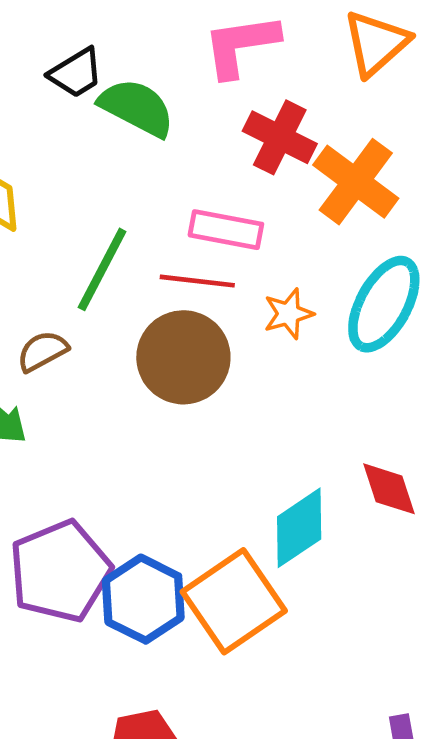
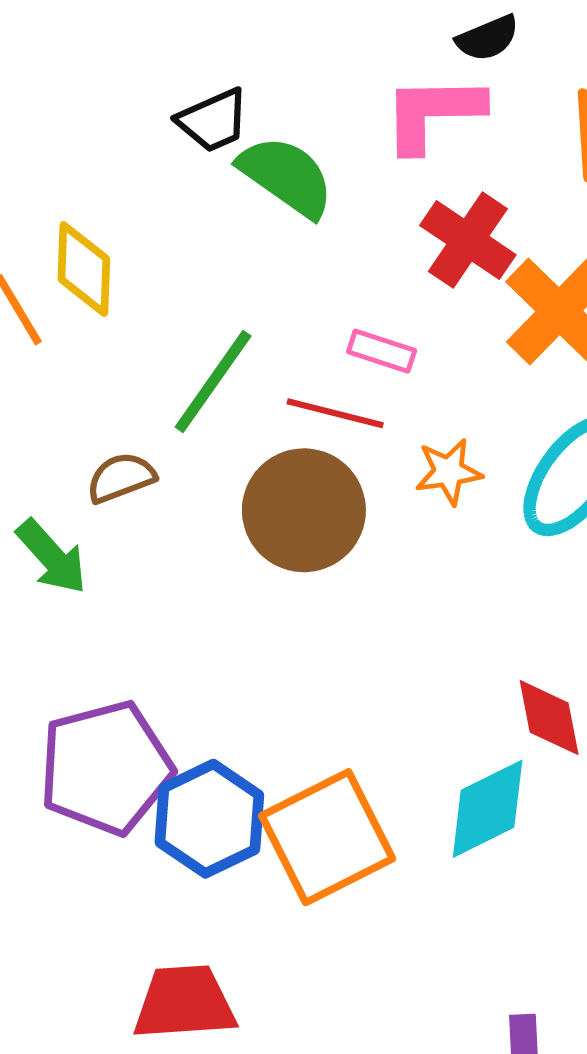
pink rectangle: (226, 230) -> (382, 351), size x0.7
cyan diamond: (299, 528) -> (488, 809), moved

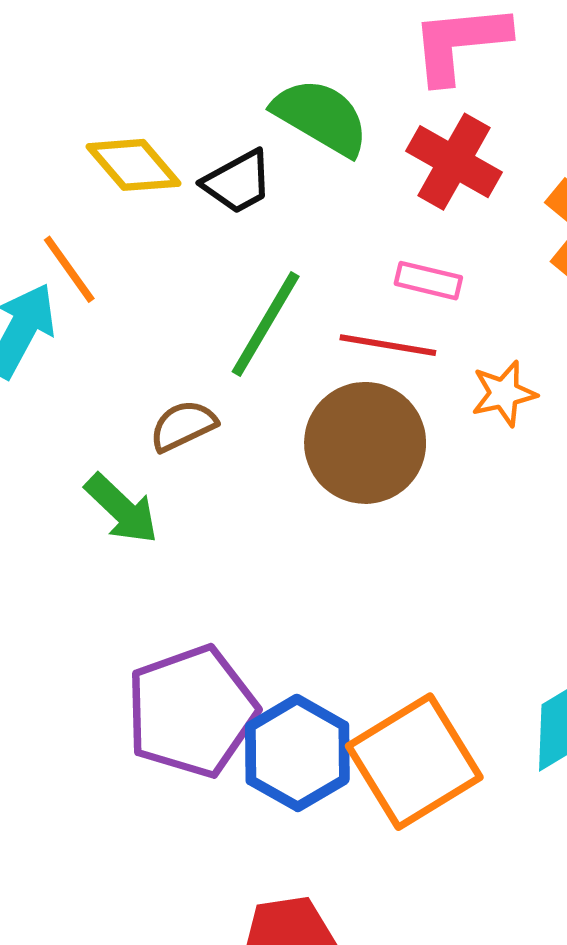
black trapezoid: (213, 120) -> (238, 182), moved
red cross: (468, 240) -> (454, 162), moved
yellow diamond: (84, 269) -> (134, 165), moved, turned -38

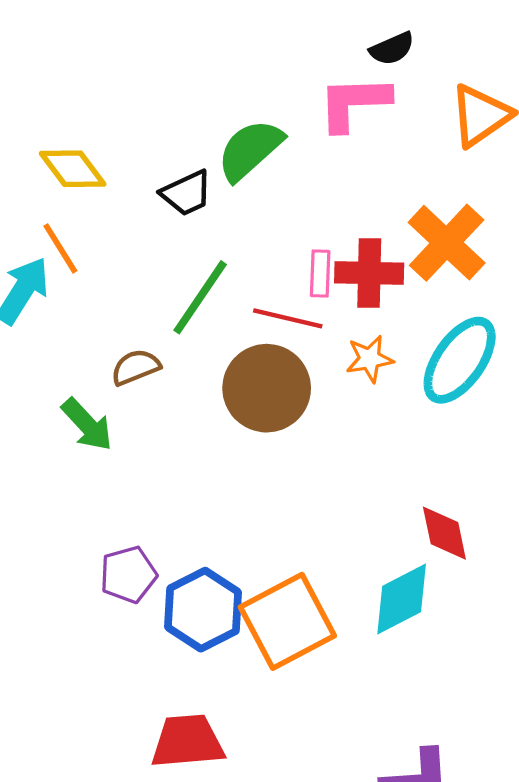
green semicircle: (321, 117) -> (250, 150), turned -76
red cross: (454, 162) -> (369, 273), moved, turned -32
yellow diamond: (134, 165) -> (73, 169), moved
pink rectangle: (428, 281) -> (320, 273), turned 75
purple pentagon: (192, 711) -> (128, 575), size x0.6

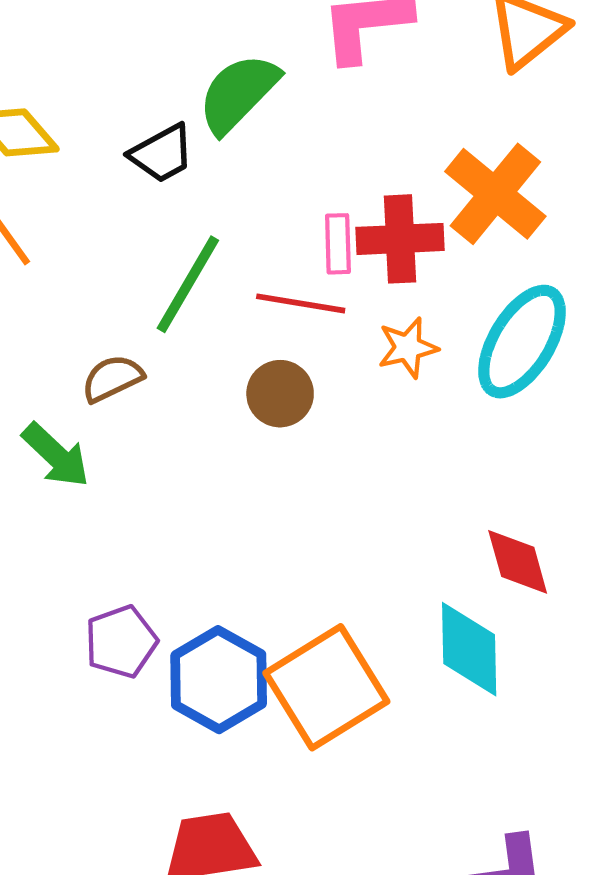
brown circle: (267, 388) -> (280, 394), size x0.6
cyan diamond: (402, 599) -> (469, 649), turned -60

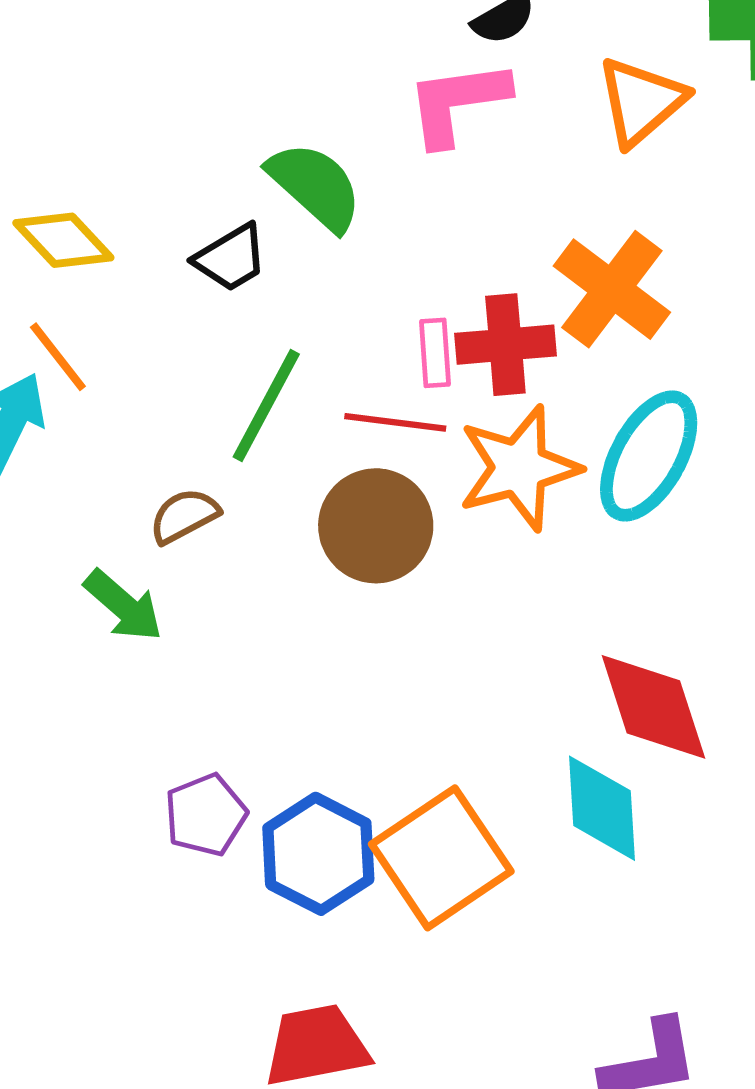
green semicircle: (238, 93) -> (315, 186), turned 90
orange star: (408, 348) -> (519, 468), size x1.8
brown circle: (280, 394) -> (376, 526), size x1.5
red diamond: (518, 562) -> (653, 707), size x1.5

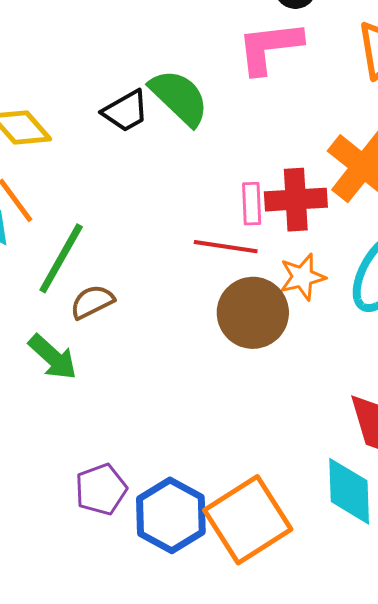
black trapezoid: (231, 258) -> (126, 111), moved
green line: (266, 406) -> (61, 258), moved
orange star: (519, 468) -> (302, 277), size x0.6
brown circle: (376, 526) -> (253, 313), moved

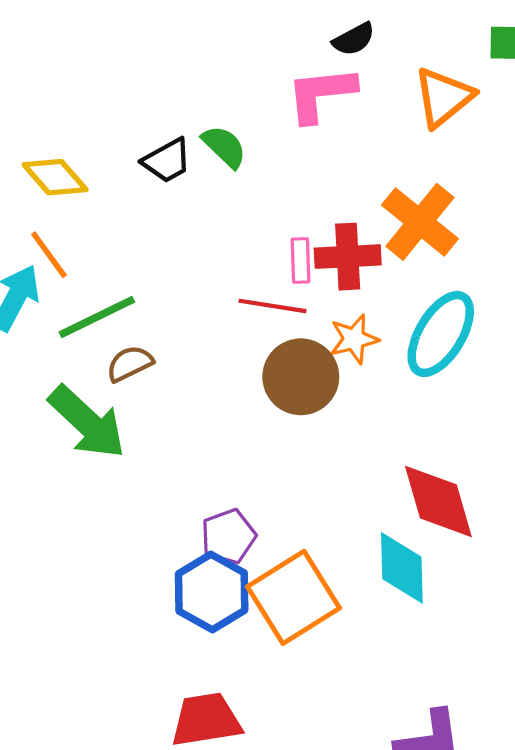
green semicircle: (179, 97) -> (224, 147), size x0.7
green line: (61, 258) -> (97, 317), turned 34
green arrow: (53, 357) -> (87, 422), size x1.5
purple pentagon: (101, 489) -> (228, 536), moved

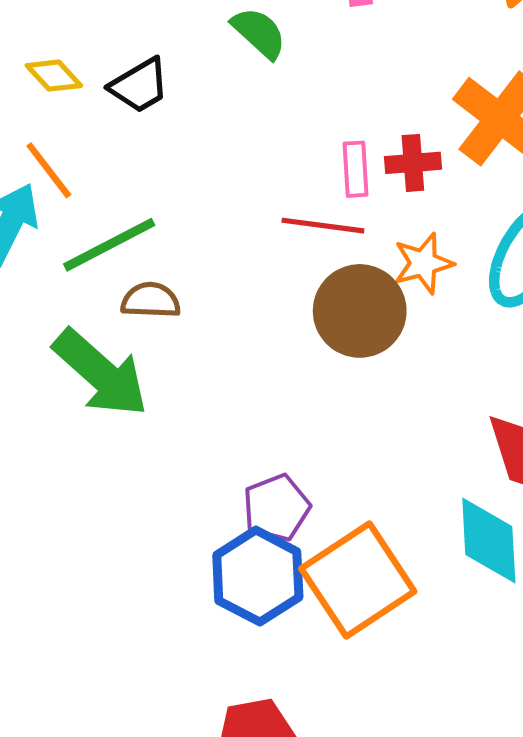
black trapezoid: (167, 161) -> (139, 86), moved
yellow diamond: (55, 177) -> (54, 76), size x0.7
red cross: (348, 257) -> (413, 163), size x0.7
brown semicircle: (130, 364) -> (151, 300), turned 30

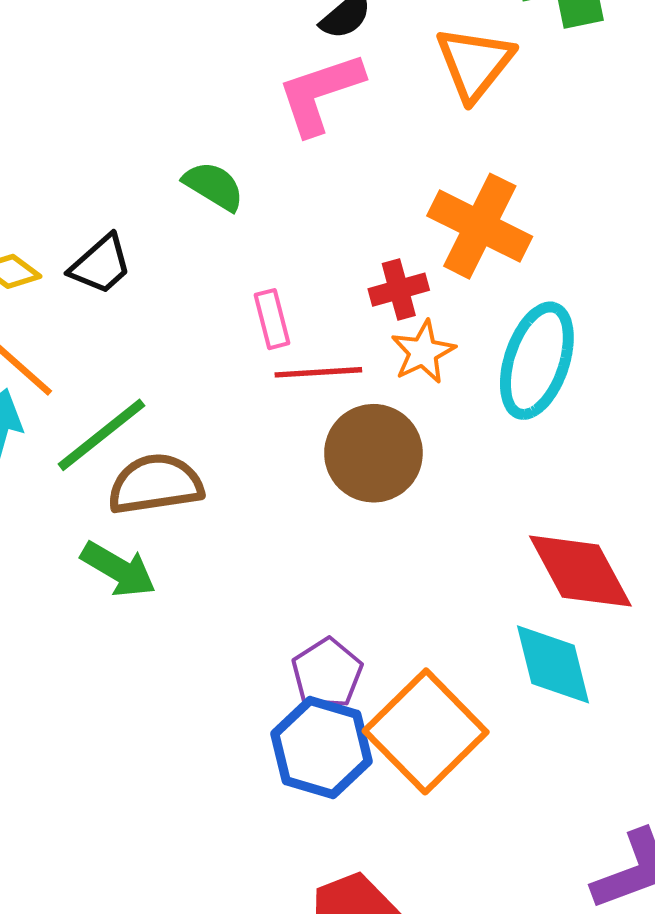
pink rectangle: (356, 169) -> (272, 319), moved
orange star: (423, 263) -> (423, 352), moved
brown semicircle: (151, 300) -> (155, 484), size x1.5
green arrow: (101, 373) -> (118, 569), size x0.7

